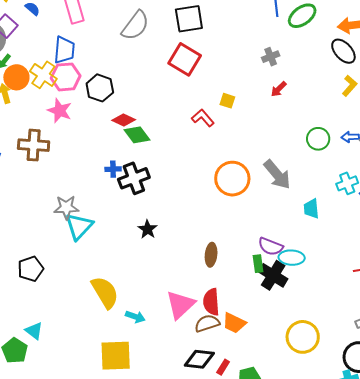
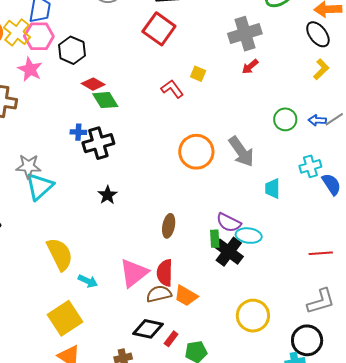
gray cross: (271, 57) -> (245, 34), size x1.8
yellow square: (116, 356) -> (65, 318), turned -36

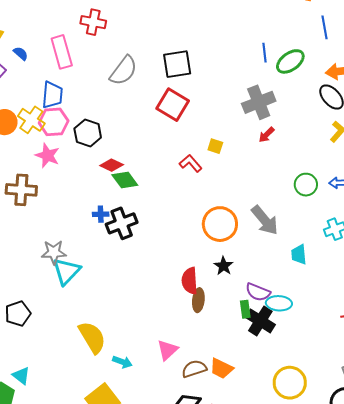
black star: (108, 195) -> (224, 266), moved
pink triangle: (134, 273) -> (168, 350), size x0.7
red semicircle: (165, 273) -> (190, 281), moved

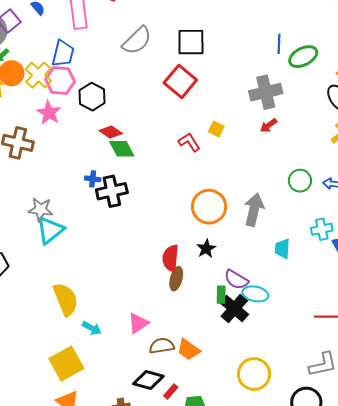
gray arrow: (265, 220) -> (254, 210), turned -136

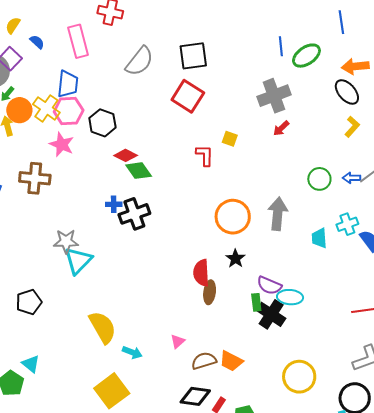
red L-shape: (189, 142) -> (205, 155), turned 40
cyan trapezoid: (282, 249) -> (319, 238), moved
pink triangle: (138, 323) -> (178, 341), size x0.7

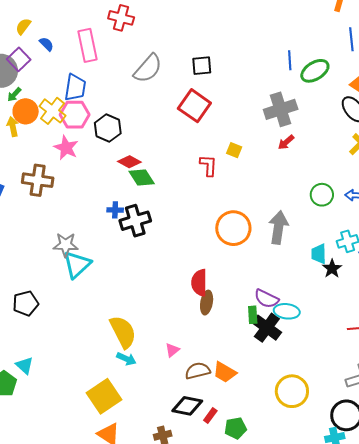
black square: (193, 56) -> (202, 66), size x0.7
black star: (235, 259) -> (332, 269), moved
yellow semicircle: (103, 327) -> (123, 332), moved

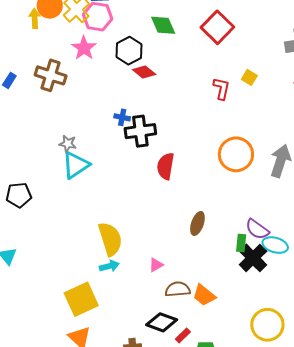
black hexagon: (108, 128) -> (129, 51), moved
green diamond: (142, 178) -> (163, 25), moved
gray star: (66, 245) -> (68, 144), size x0.7
red semicircle: (199, 283) -> (165, 166), moved
cyan arrow: (126, 359) -> (109, 266), turned -48

